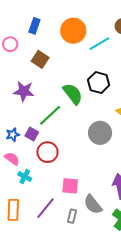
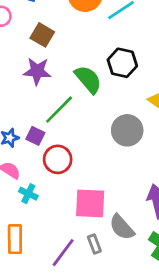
purple star: (24, 91) -> (37, 71), moved
pink square: (70, 186) -> (90, 203), size x1.4
purple line: (45, 208) -> (63, 253), moved
gray rectangle: (72, 216) -> (94, 244), turned -32

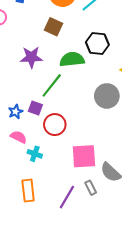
brown square: (42, 35) -> (53, 27), moved
green semicircle: (88, 79) -> (72, 59), turned -50

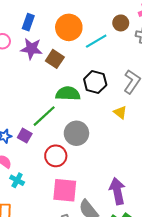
purple star: (31, 57) -> (31, 49), moved
gray circle: (107, 96) -> (76, 133), moved
red circle: (55, 125) -> (56, 156), moved

